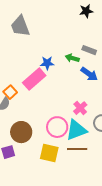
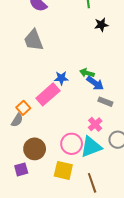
gray rectangle: (89, 50) -> (105, 102), moved
blue arrow: (89, 74) -> (95, 83), moved
brown line: (77, 149) -> (92, 183), moved, turned 72

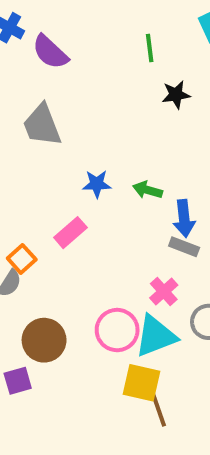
blue star: (61, 78) -> (97, 184), moved
blue arrow: (95, 83) -> (184, 218), moved, turned 48
pink rectangle: (48, 94) -> (70, 233), size x0.7
yellow square: (63, 170) -> (141, 383), moved

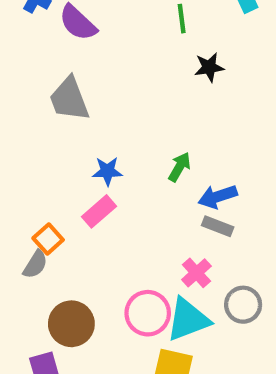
blue star: (97, 184) -> (107, 171), moved
green arrow: (148, 190) -> (179, 167), turned 104
blue arrow: (184, 218) -> (218, 197), turned 78

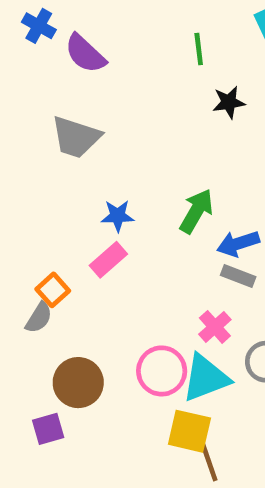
gray trapezoid: (69, 99) -> (76, 137), turned -51
green arrow: (179, 167) -> (196, 211), size x1.4

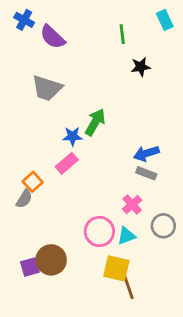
green arrow: (196, 211) -> (95, 122), moved
cyan triangle: (206, 378) -> (126, 236), size x0.6
brown circle: (78, 383) -> (51, 260), moved

